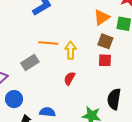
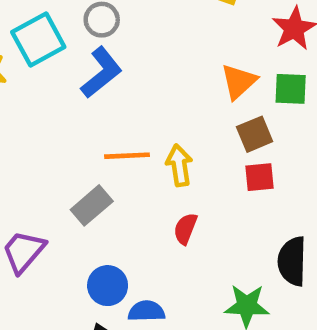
brown square: (105, 41) -> (255, 134), turned -35
blue circle: (14, 99) -> (108, 286), moved

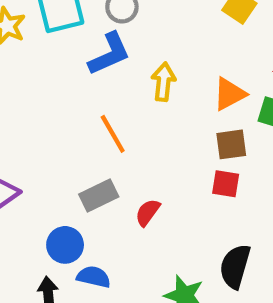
orange line: (127, 156) -> (113, 134), turned 48
yellow arrow: (179, 165) -> (163, 82), moved
gray rectangle: (92, 205) -> (99, 196), moved

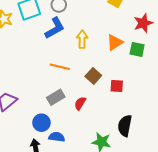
orange line: (113, 134) -> (60, 67), turned -42
brown square: (231, 144) -> (93, 76), moved, turned -35

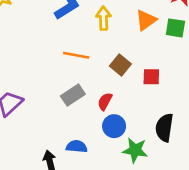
blue circle: (41, 123) -> (114, 126), moved

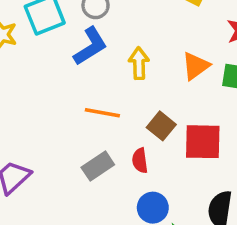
red square: (151, 77) -> (203, 142), size x1.6
red semicircle: (105, 101) -> (140, 161), moved, turned -36

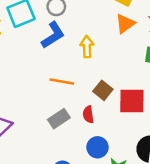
orange triangle: (196, 66) -> (125, 24), moved

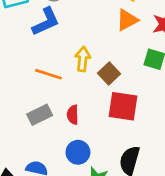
yellow arrow: (87, 47) -> (83, 59), moved
brown square: (103, 90) -> (109, 74), moved

